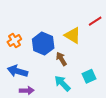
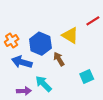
blue arrow: (18, 71) -> (22, 62), moved
cyan arrow: (62, 83) -> (43, 84), moved

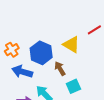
cyan square: (87, 77) -> (73, 86), moved

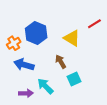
blue hexagon: (41, 53) -> (36, 33), moved

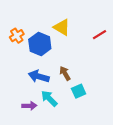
yellow triangle: (72, 38) -> (62, 27), moved
orange cross: (14, 43) -> (17, 36), moved
blue arrow: (24, 65) -> (39, 76), moved

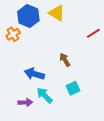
yellow triangle: (62, 27) -> (57, 13), moved
blue hexagon: (40, 44) -> (28, 16), moved
brown arrow: (65, 73) -> (65, 60), moved

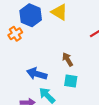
cyan square: (73, 88) -> (71, 81), moved, turned 32

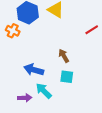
orange cross: (15, 34) -> (13, 31), turned -32

